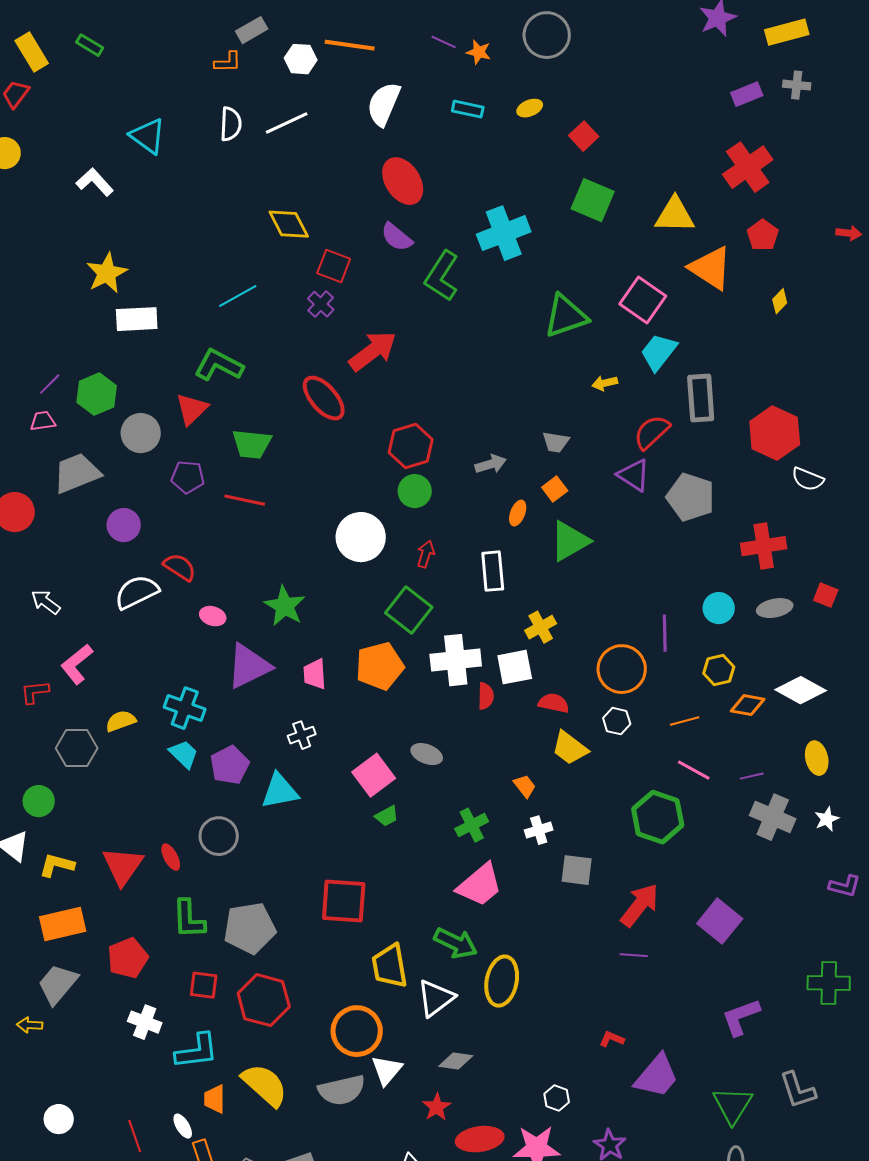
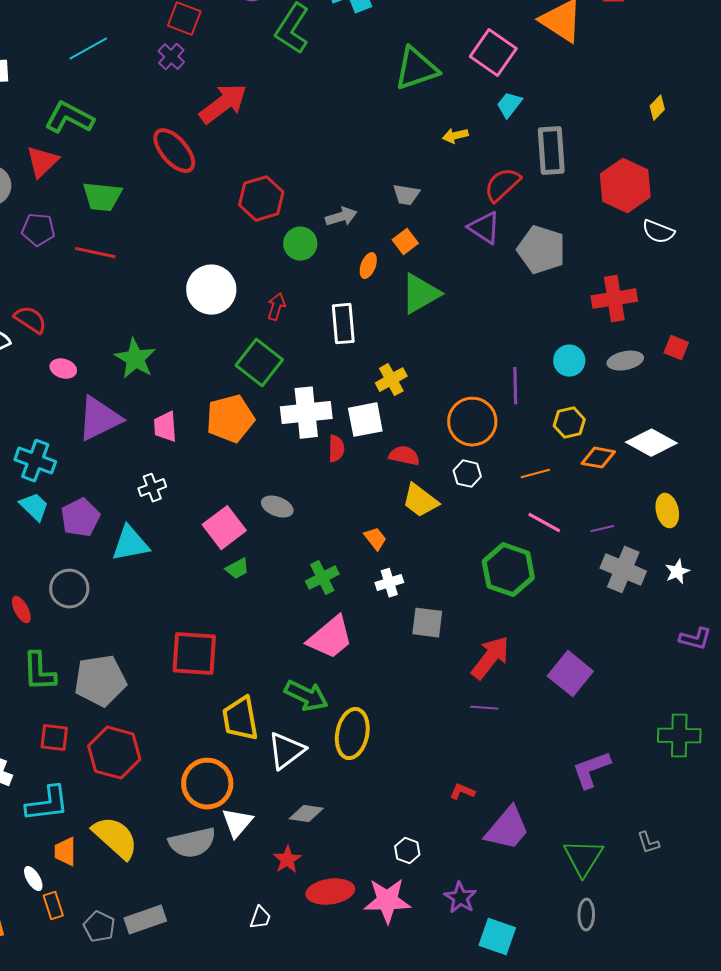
yellow diamond: (780, 301) -> (657, 108), moved
cyan trapezoid: (659, 352) -> (509, 105), size x0.7
green circle: (415, 491) -> (300, 244), moved
gray L-shape: (798, 1090) -> (648, 843), size x0.6

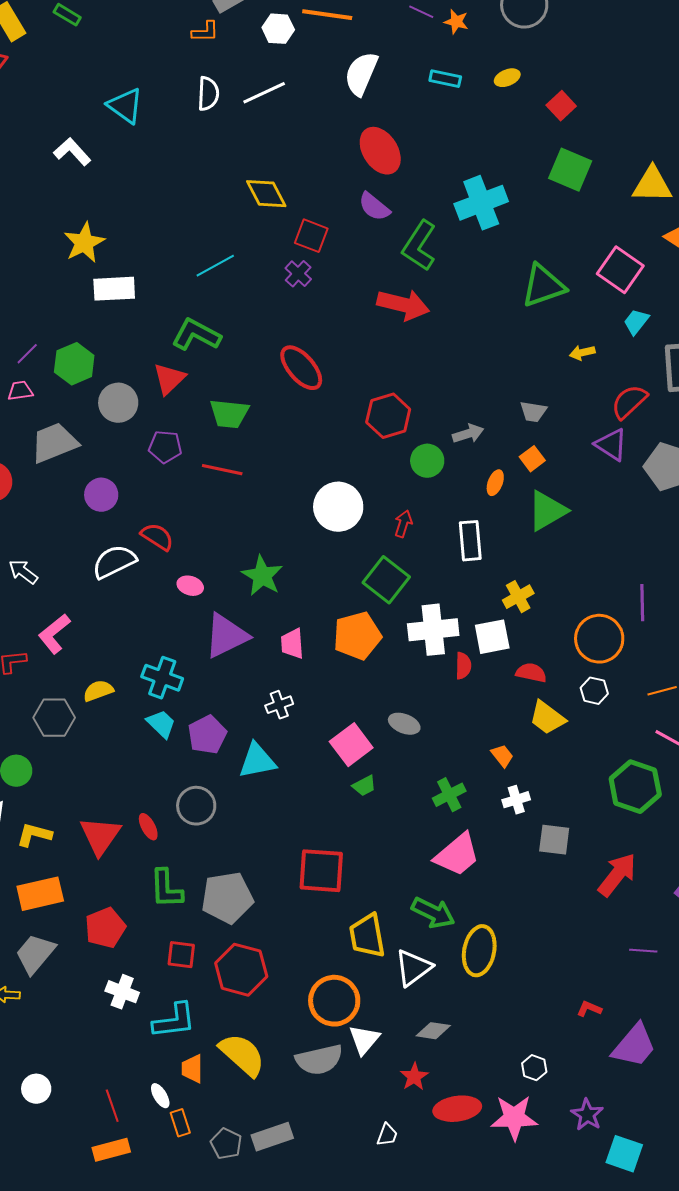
red arrow: (223, 104) -> (403, 305), moved, turned 51
purple line: (484, 708) -> (643, 951), moved

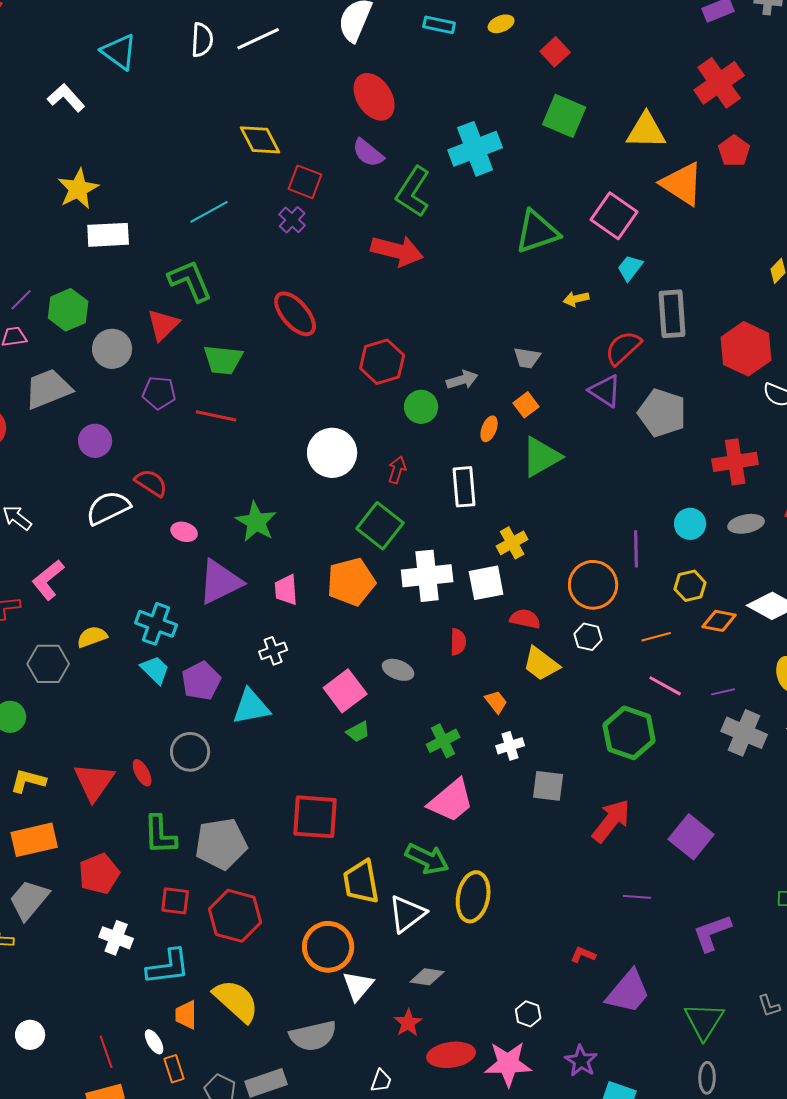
green L-shape: (196, 335) -> (190, 281), turned 39
red semicircle: (463, 666) -> (458, 642), moved
gray semicircle: (319, 1060) -> (313, 1036), moved

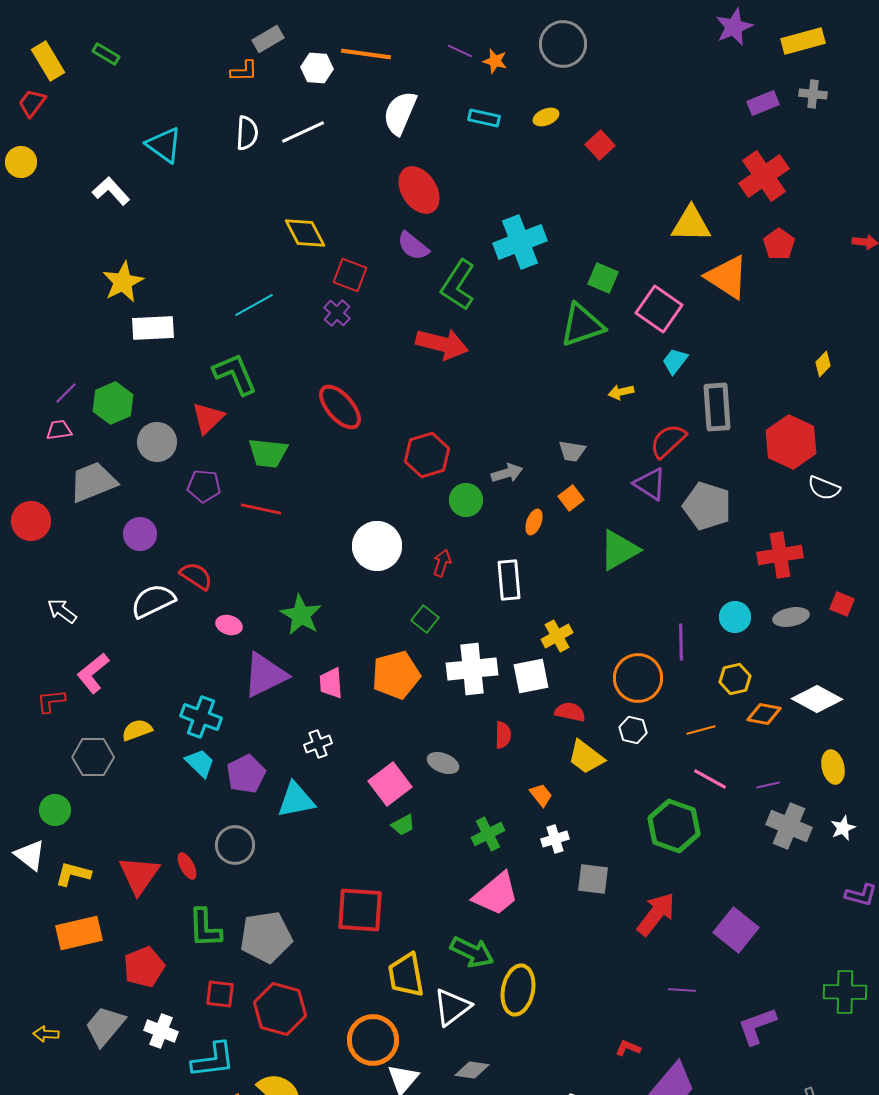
green square: (564, 116) -> (603, 278), moved, size x0.7
green triangle: (541, 457) -> (619, 550), moved
green square: (380, 526) -> (425, 619), size x0.6
gray trapezoid: (29, 900) -> (105, 1026), moved

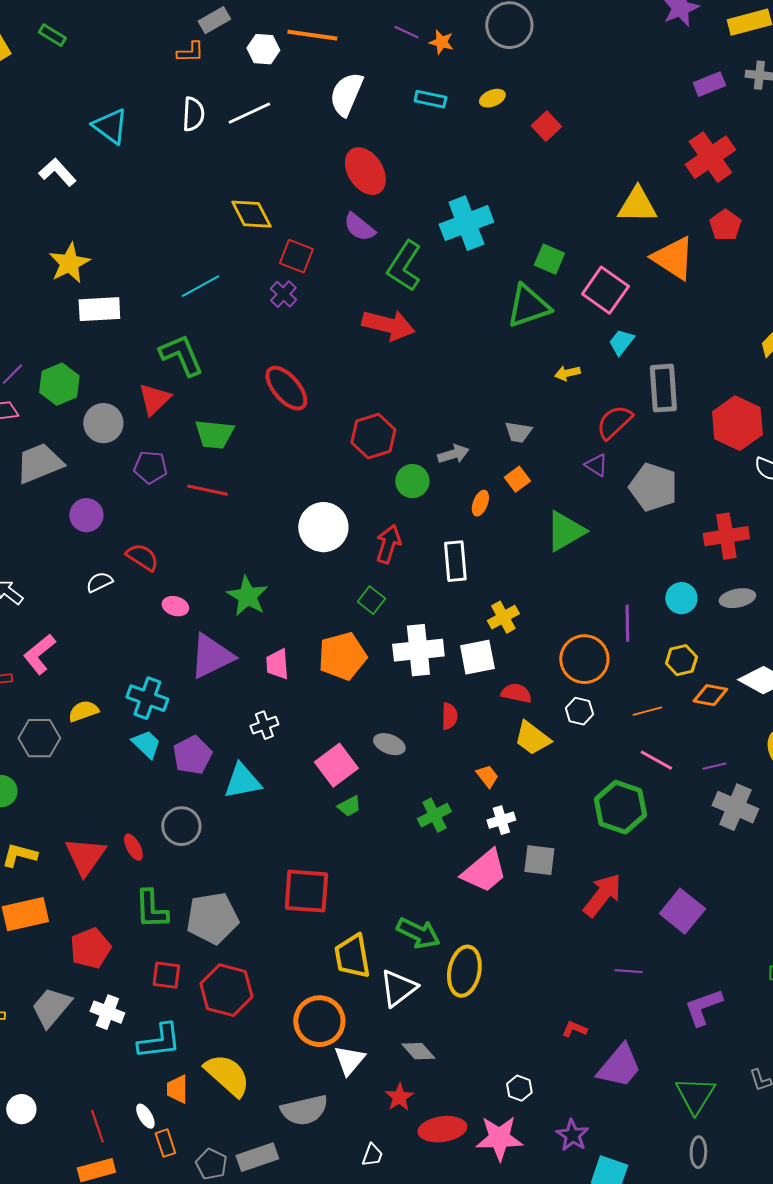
purple triangle: (650, 484) -> (596, 465), size x0.7
red arrow: (442, 563) -> (388, 544), size x1.4
white semicircle: (153, 601) -> (99, 582), size x0.6
pink trapezoid: (496, 894) -> (484, 871), moved
gray diamond: (472, 1070) -> (418, 1051), turned 40

